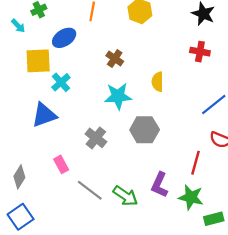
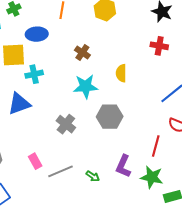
blue ellipse: (64, 38) -> (37, 34), turned 30
cyan cross: (61, 82) -> (34, 74), turned 30
pink rectangle: (61, 164) -> (35, 161), moved
gray line: (90, 190) -> (61, 171), turned -60
green arrow: (125, 196) -> (93, 176), size x0.6

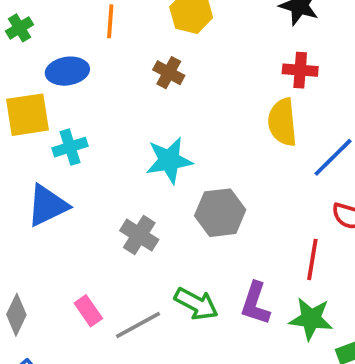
brown cross: (82, 53) -> (169, 73), moved
yellow semicircle: (121, 73) -> (282, 122), moved, size x1.4
green arrow: (93, 176) -> (196, 304), moved, size x1.6

